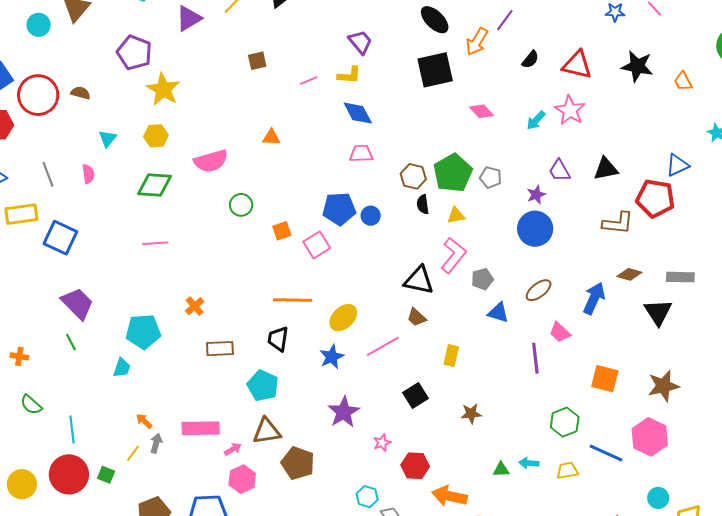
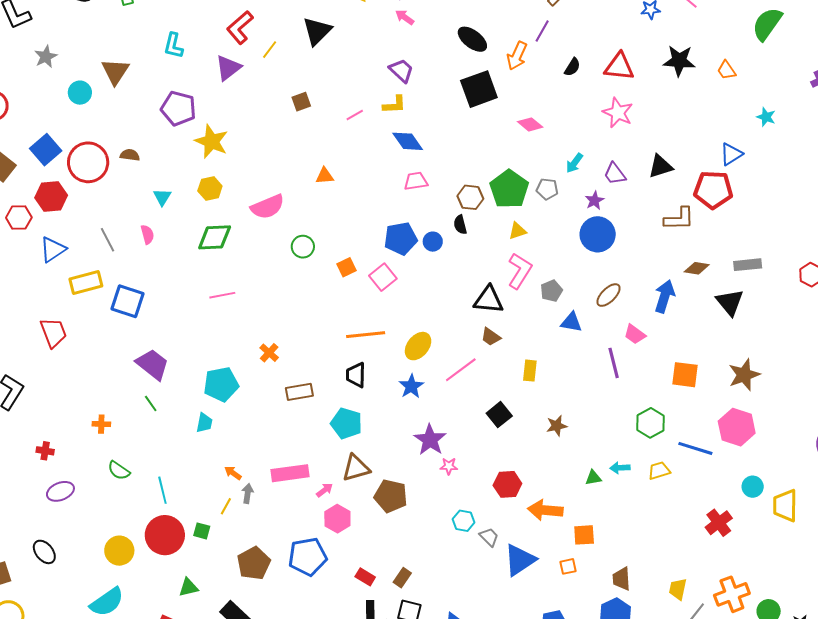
cyan arrow: (536, 120) -> (574, 163), moved
black semicircle: (423, 204) -> (460, 225), moved
pink star: (382, 443) -> (449, 466), moved, turned 30

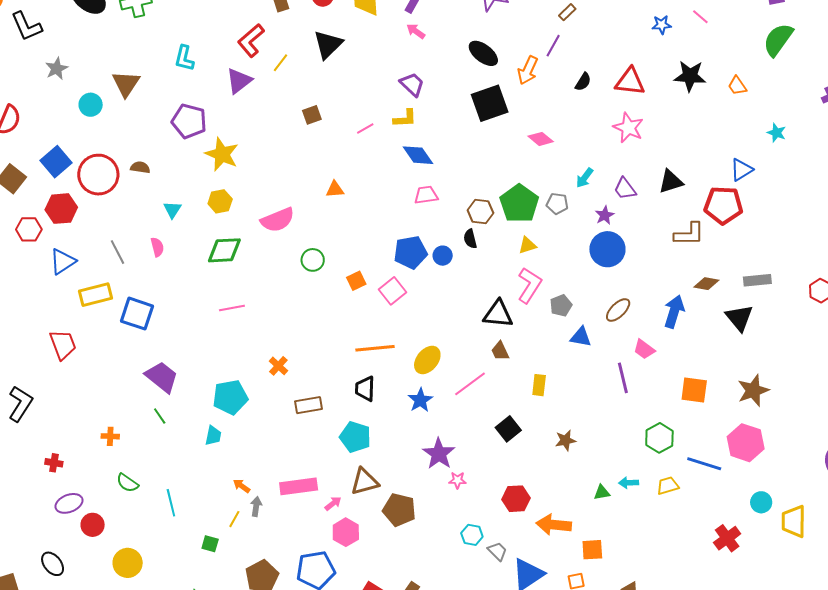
brown trapezoid: (491, 337) -> (500, 351), turned 30
red circle: (165, 535) -> (93, 525), moved, size x0.6

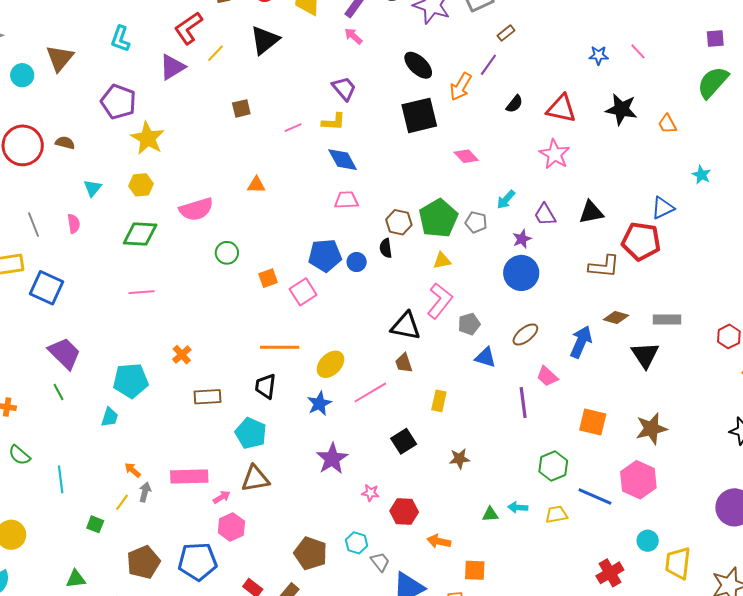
pink star: (457, 480) -> (371, 493), moved
brown pentagon: (399, 510) -> (311, 553), moved
orange arrow: (554, 525) -> (439, 541), size x0.7

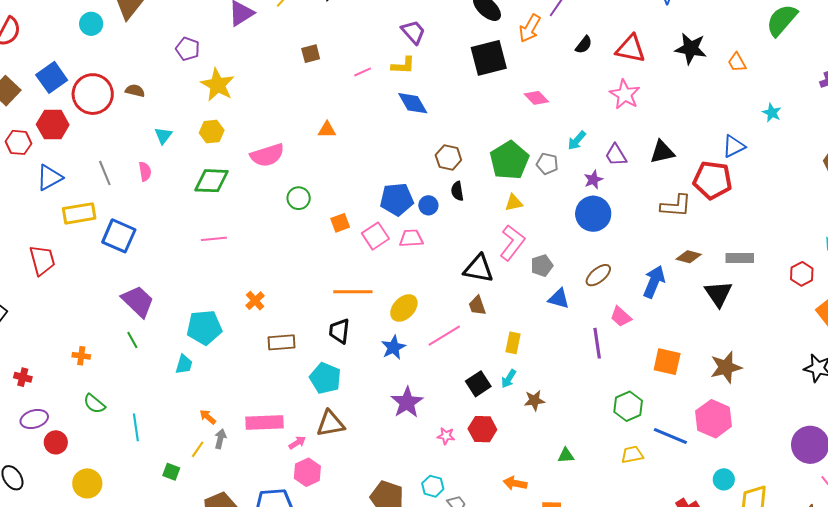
purple pentagon: (118, 102) -> (188, 49), size x0.7
pink trapezoid: (346, 200) -> (411, 238), moved
brown hexagon: (399, 222) -> (448, 157), moved
cyan arrow: (518, 507) -> (509, 379), moved, turned -60
red hexagon: (404, 511) -> (482, 429), moved

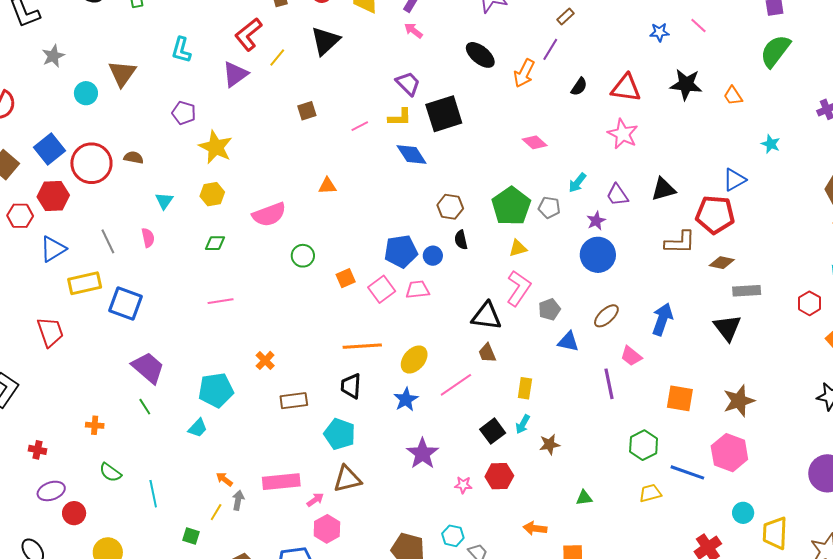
black square: (489, 58) -> (444, 114), moved
green diamond: (212, 181) -> (215, 243), size x0.6
brown diamond: (689, 257) -> (722, 263), moved
cyan trapezoid: (184, 364) -> (198, 428), turned 30

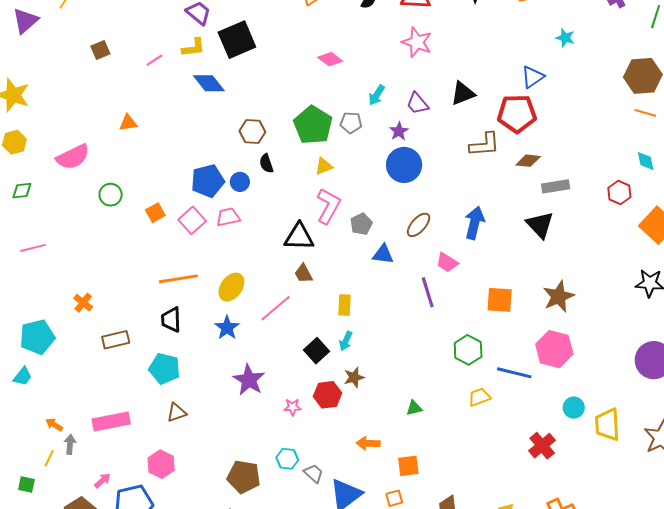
brown star: (550, 444) -> (354, 377), moved
brown triangle: (347, 479) -> (177, 413), size x0.7
pink arrow: (315, 500) -> (102, 481), moved

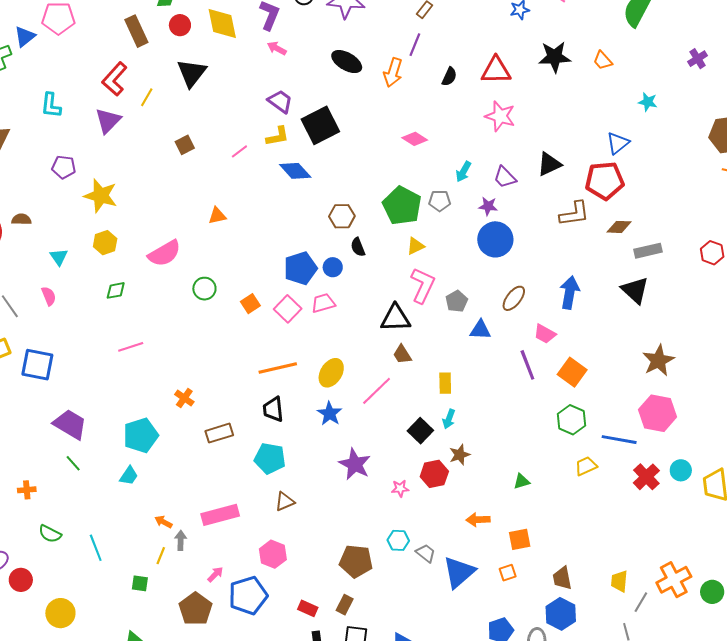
purple star: (399, 131) -> (488, 206), turned -30
orange square: (500, 300) -> (572, 372), moved, turned 36
red cross: (542, 446) -> (646, 477), moved

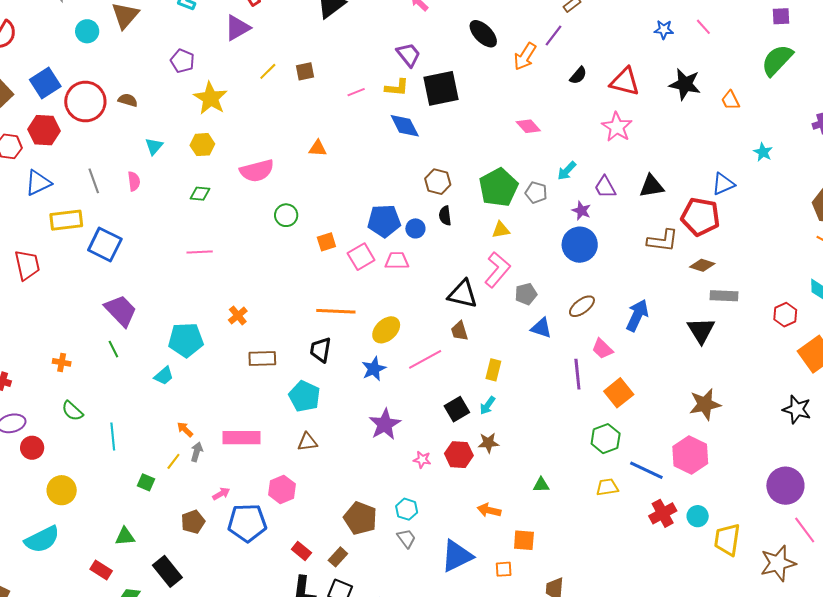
yellow line: (147, 97) -> (268, 71), moved
gray trapezoid: (426, 553) -> (406, 538), moved
brown pentagon: (195, 609) -> (193, 522), size x0.7

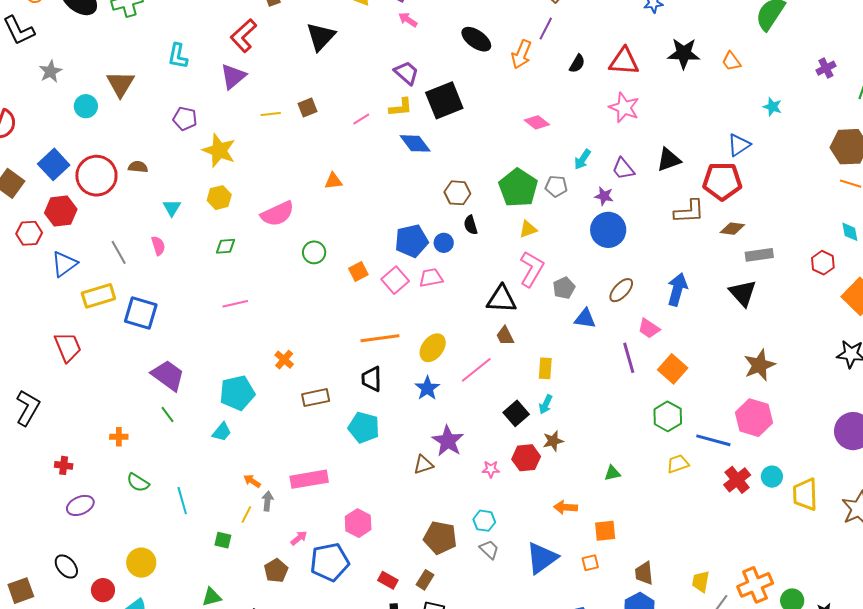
yellow line: (268, 71) -> (271, 114), turned 48
brown triangle: (307, 442) -> (423, 465), moved
red circle: (32, 448) -> (103, 590), moved

